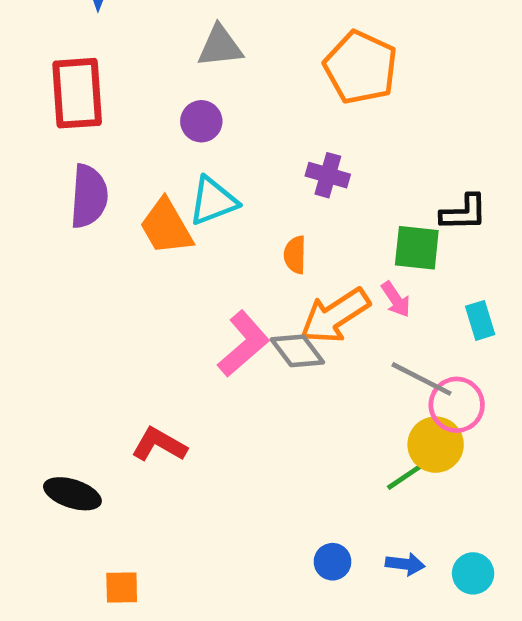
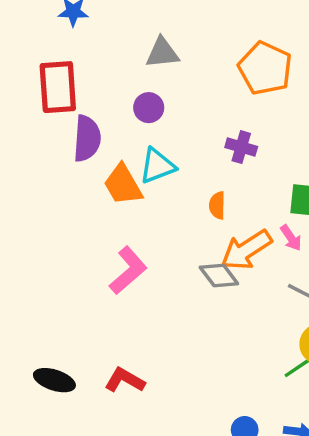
purple semicircle: (89, 196) -> (87, 138), moved
pink L-shape: (243, 344) -> (128, 270), moved
red L-shape: (159, 445) -> (125, 380), moved

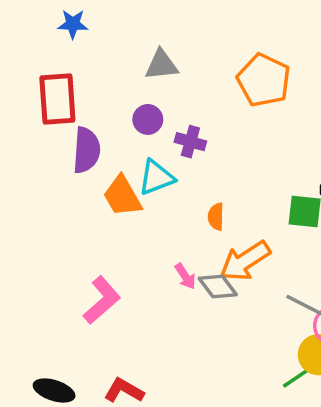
purple cross: (241, 147) -> (190, 142), moved
pink arrow: (291, 238) -> (185, 276), moved
pink L-shape: (128, 270) -> (102, 300), moved

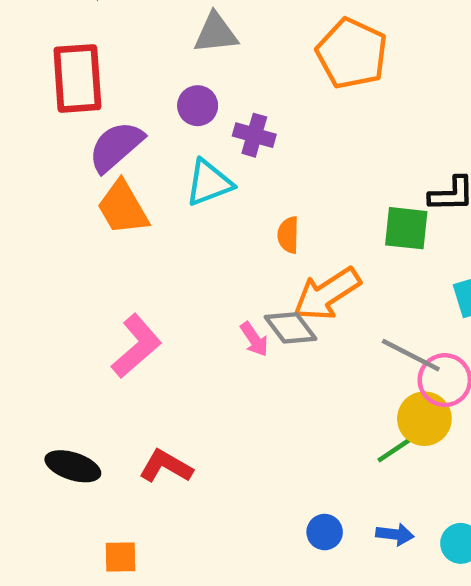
purple semicircle: (86, 150) -> (116, 146), turned -135
orange trapezoid: (122, 196) -> (123, 208), moved
pink arrow: (185, 276) -> (254, 339), moved

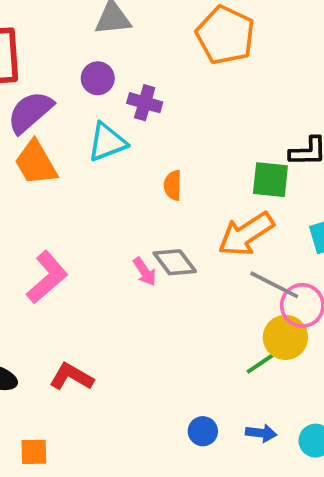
orange arrow: (327, 294) -> (246, 234), moved

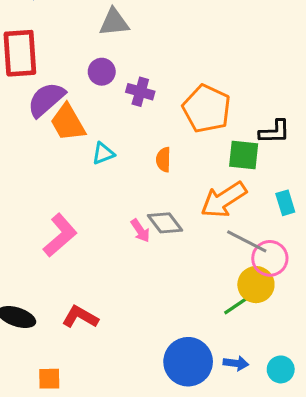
orange pentagon: (225, 35) -> (207, 109), moved
cyan triangle: (107, 142) -> (103, 153), moved, size x0.7
orange trapezoid: (36, 163) -> (68, 123), moved
blue circle: (203, 431) -> (188, 362), size x2.0

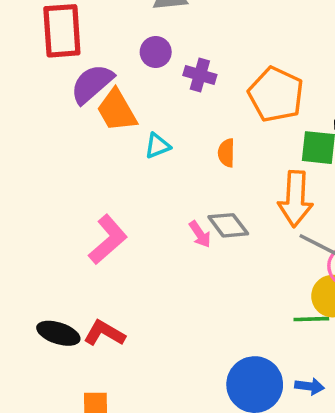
orange arrow: (224, 200) -> (295, 199), turned -54
green line: (237, 305) -> (311, 319), turned 32
red L-shape: (80, 317) -> (104, 333), moved

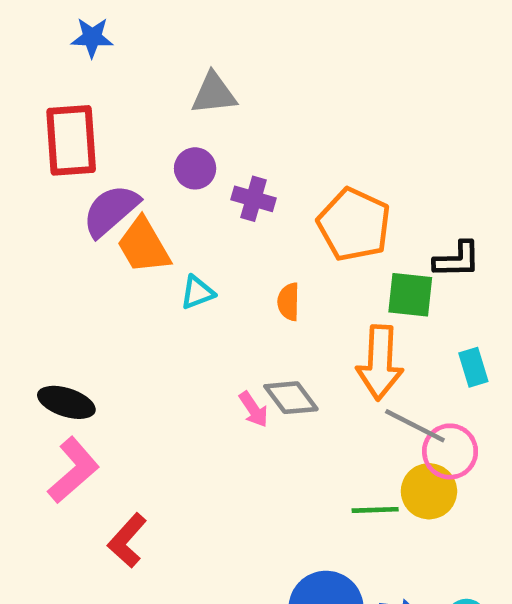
pink L-shape: (108, 240) -> (73, 470), moved
green line: (311, 319) -> (375, 510), moved
black ellipse: (58, 333) -> (66, 402), moved
red L-shape: (104, 333) -> (127, 540), turned -78

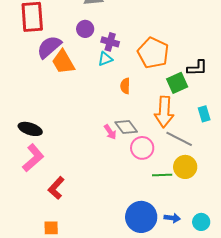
cyan triangle: (197, 292) -> (105, 59), moved
green square: (410, 295) -> (177, 83), turned -30
pink circle: (450, 451) -> (142, 148), moved

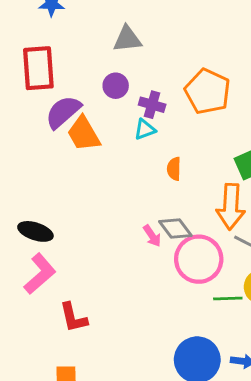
orange pentagon: (153, 53) -> (207, 92), moved
pink circle: (142, 148) -> (199, 259), size x1.4
red L-shape: (56, 188) -> (73, 317), turned -55

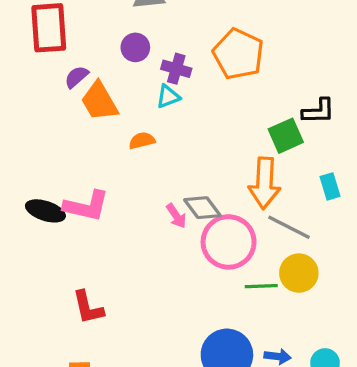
purple semicircle: (63, 112) -> (76, 77), size x0.6
orange semicircle: (174, 169) -> (142, 141), moved, turned 75
pink L-shape: (40, 274) -> (86, 206), moved, turned 54

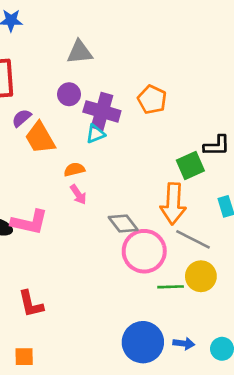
orange pentagon: (238, 54) -> (152, 100), size x0.7
purple cross: (176, 69) -> (102, 111), size x1.5
pink arrow: (176, 216) -> (78, 194), moved

